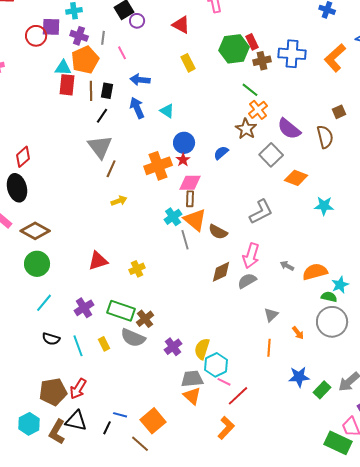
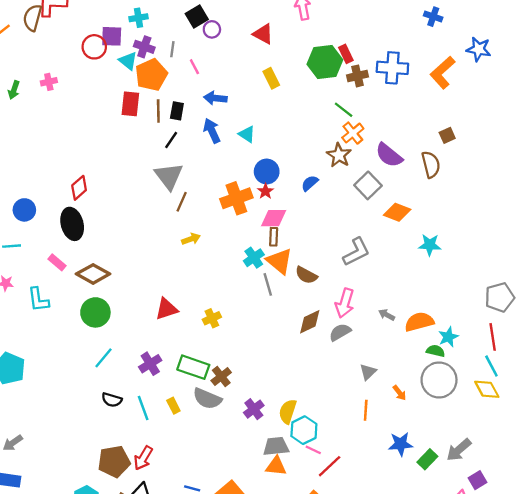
cyan triangle: (63, 68) -> (128, 61), moved, turned 36
orange triangle: (192, 396) -> (276, 466), turned -36

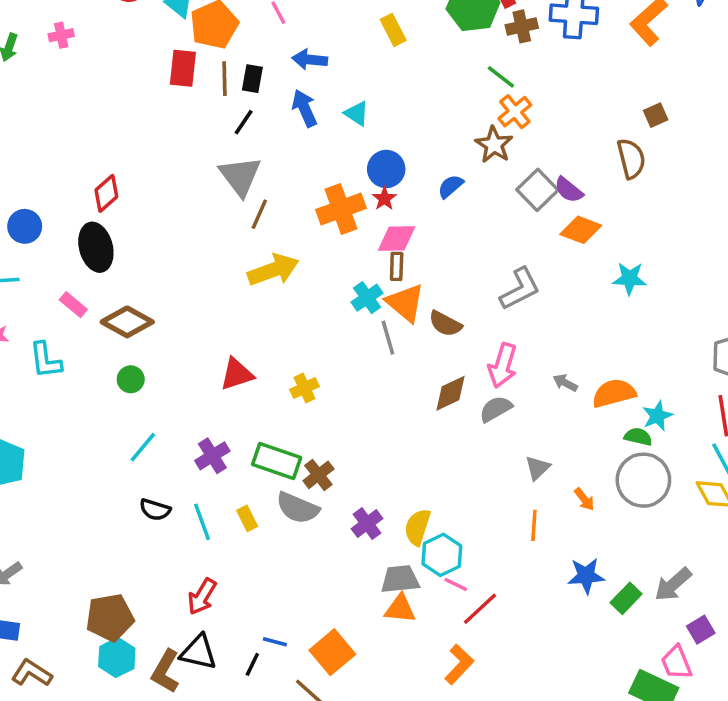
purple semicircle: (389, 155) -> (569, 190), moved, size x0.7
yellow arrow: (191, 239) -> (273, 270), size x1.8
green circle: (95, 312) -> (131, 379), size x0.6
brown pentagon: (114, 462) -> (110, 617), moved

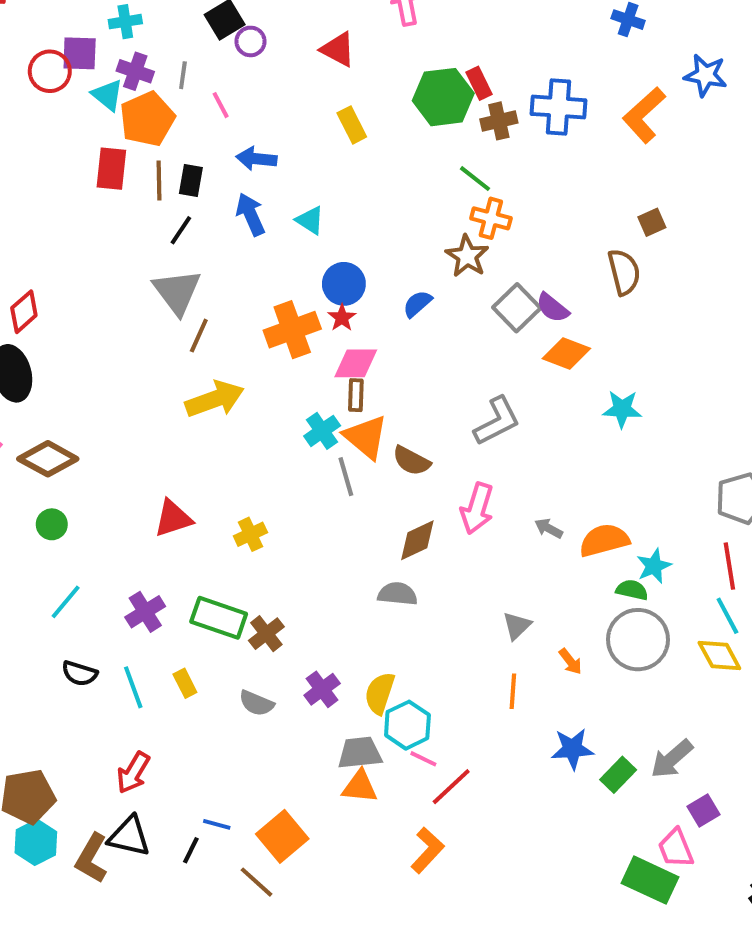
orange cross: (515, 112) -> (491, 218), turned -36
gray semicircle: (496, 409) -> (398, 594), moved, turned 36
gray semicircle: (298, 508) -> (256, 703), moved, size x0.7

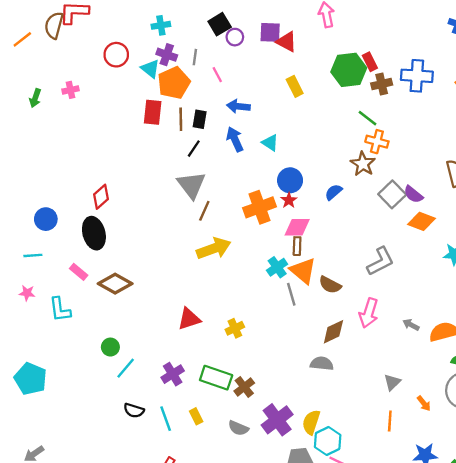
purple square: (80, 53) -> (270, 32), moved
green circle: (52, 524) -> (110, 347), moved
purple cross: (322, 689) -> (277, 420), size x1.5

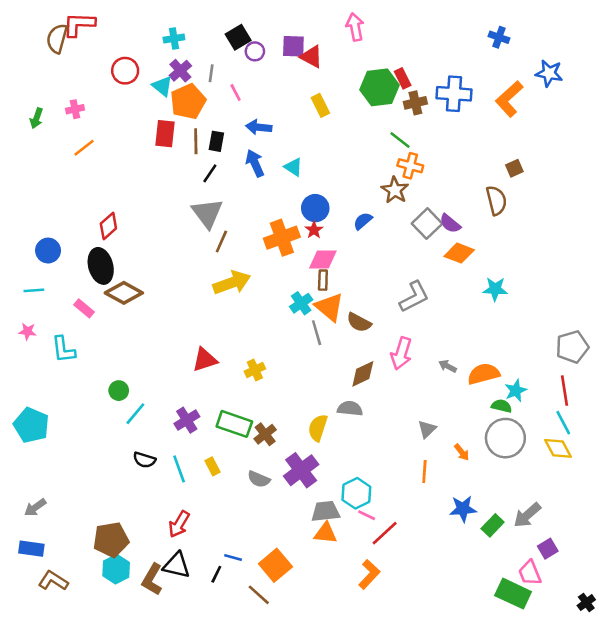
orange line: (22, 39) -> (84, 148), moved
purple cross: (167, 55) -> (180, 71), turned 30
brown diamond: (115, 284) -> (124, 293), moved
yellow semicircle: (311, 422) -> (318, 428), moved

